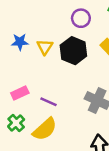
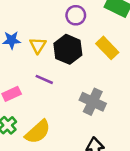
purple line: (49, 102) -> (44, 79), moved

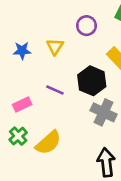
yellow triangle: (38, 45) -> (55, 47), moved
black hexagon: (68, 49) -> (92, 81), moved

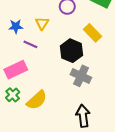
purple line: (55, 90) -> (30, 44), moved
pink rectangle: (22, 104) -> (16, 70), size x1.5

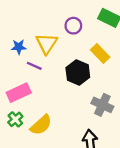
yellow triangle: (42, 23) -> (47, 44), size x1.5
gray cross: (81, 76) -> (102, 105), moved

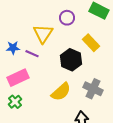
blue star: (19, 47) -> (13, 48), moved
yellow semicircle: (41, 125) -> (61, 92), moved

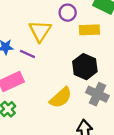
yellow rectangle: (91, 43) -> (89, 30), moved, turned -48
black hexagon: (71, 60) -> (85, 67), moved

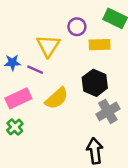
gray cross: (97, 94) -> (108, 111), turned 35
yellow semicircle: (61, 98) -> (57, 98), moved

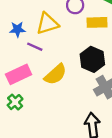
yellow triangle: (48, 46) -> (47, 24), turned 40
blue star: (12, 63) -> (17, 29), moved

